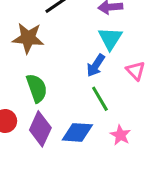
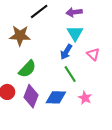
green semicircle: (37, 88) -> (27, 69), turned 66

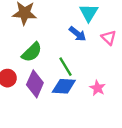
blue arrow: (66, 52) -> (78, 34), turned -84
green line: (70, 74) -> (65, 67), moved

